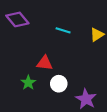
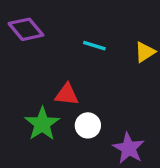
green star: (28, 83) -> (42, 124), size x1.5

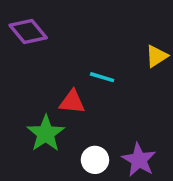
cyan line: (94, 46) -> (102, 77), moved
white circle: (88, 125) -> (95, 160), moved

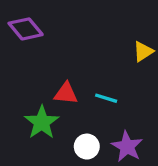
cyan line: (102, 77) -> (106, 98), moved

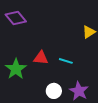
green star: (42, 122) -> (16, 69), moved

